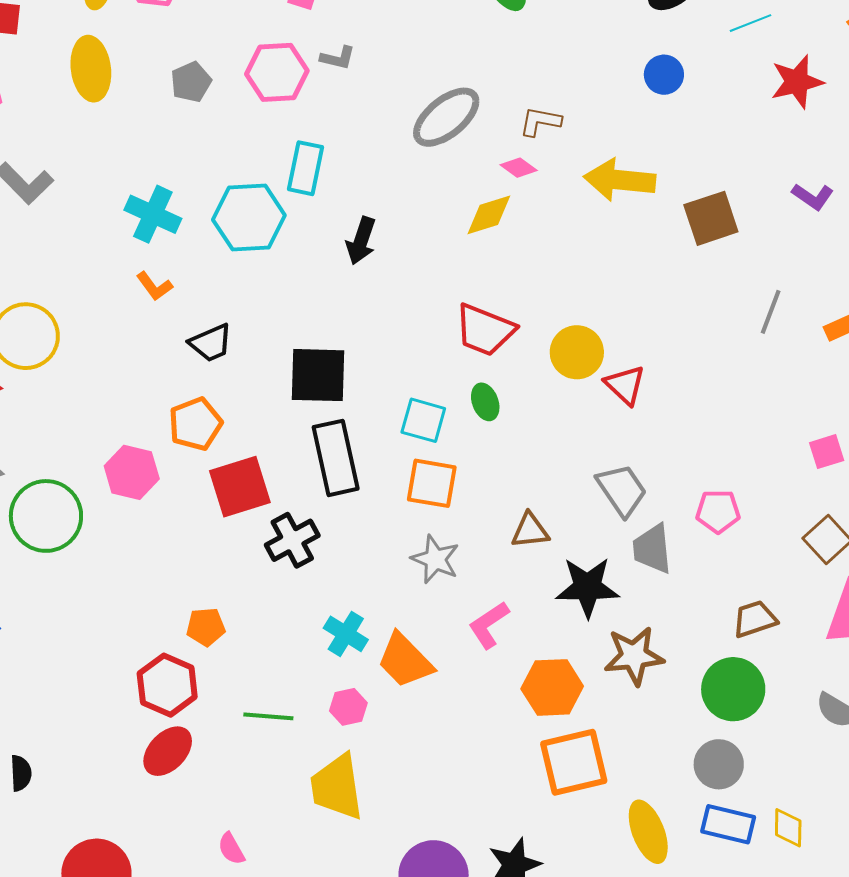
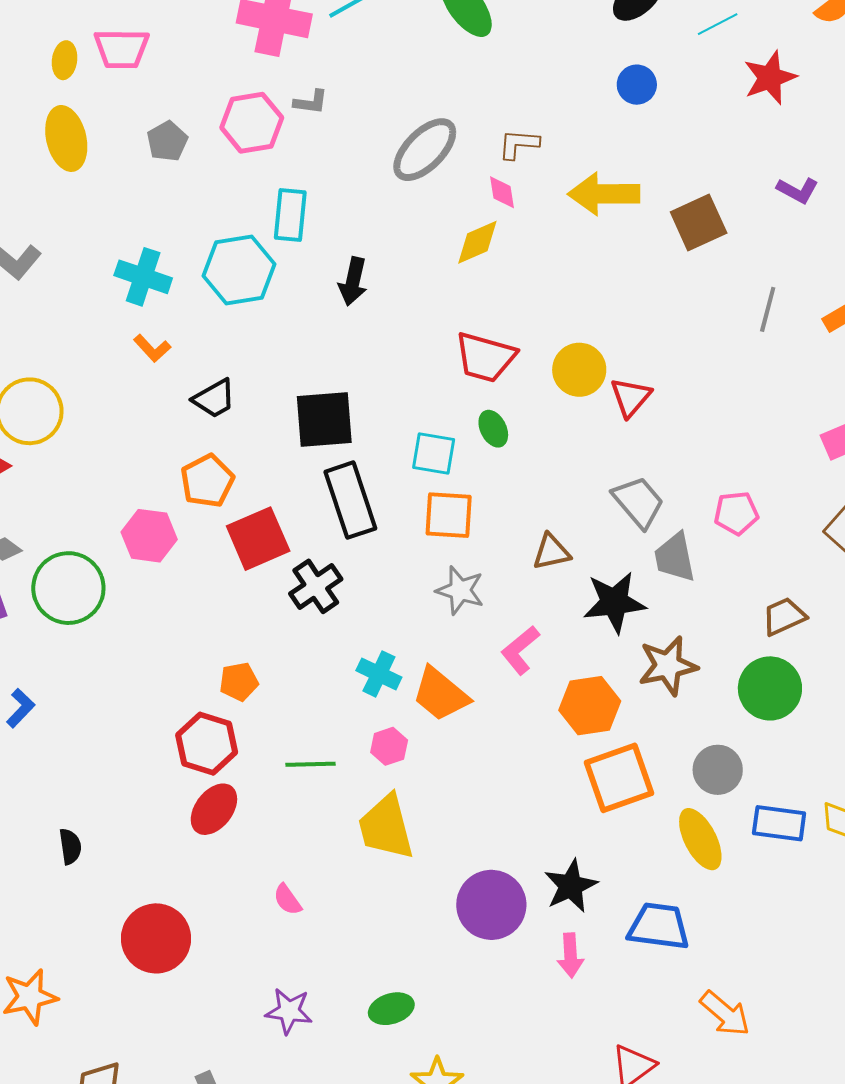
pink diamond: (519, 168) -> (502, 192), turned 51
red triangle: (625, 385) -> (631, 397), turned 33
gray circle: (719, 764) -> (718, 770), moved

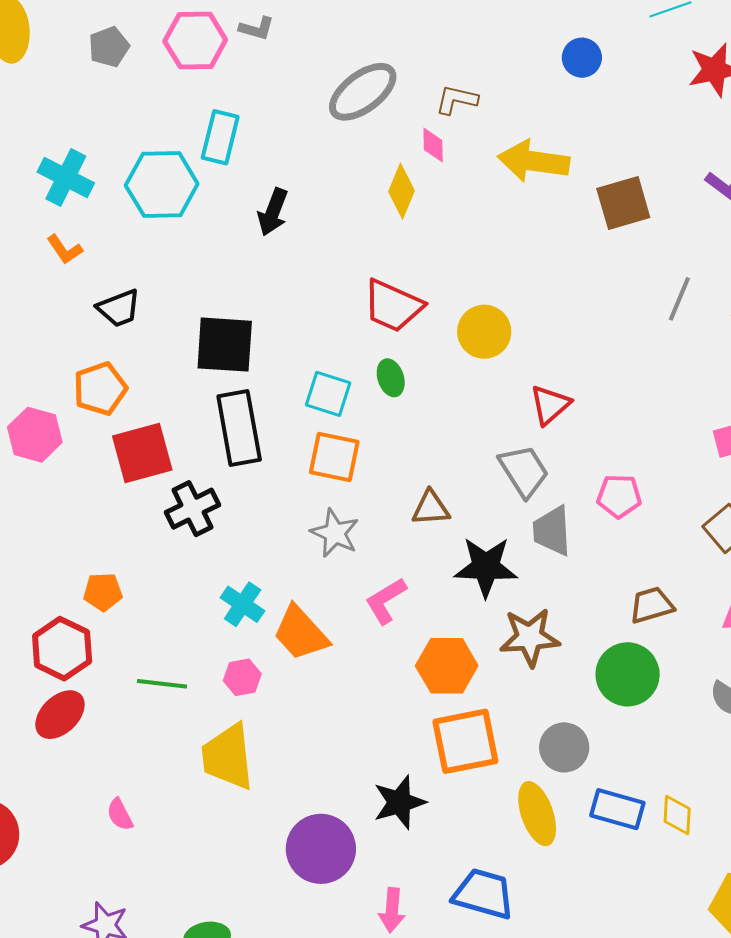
yellow diamond: (477, 242) -> (402, 191), turned -52
red triangle: (631, 397) -> (550, 405), moved
black star: (571, 886) -> (399, 802), moved

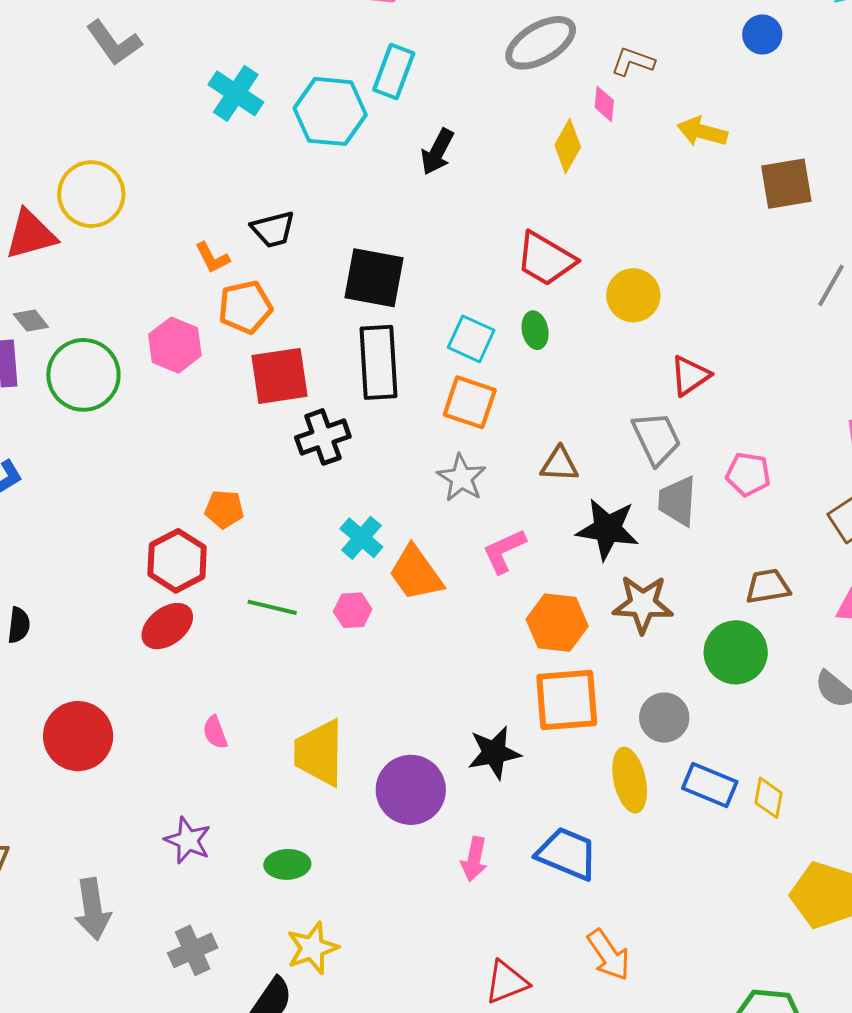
yellow arrow: (534, 161) -> (702, 132), size x0.7
orange L-shape: (65, 249) -> (212, 258), moved
yellow trapezoid: (228, 757) -> (319, 753), moved

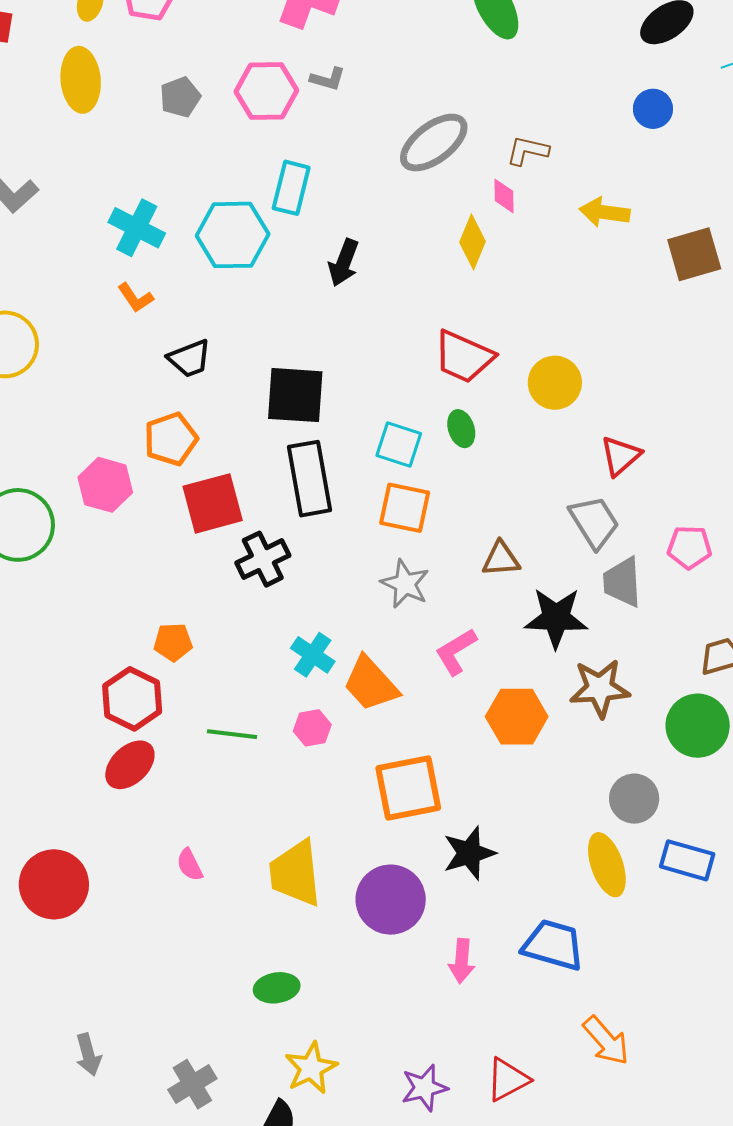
orange L-shape: (212, 258) -> (135, 298), moved
orange square: (567, 700) -> (408, 788), moved
purple star: (188, 840) -> (424, 1088), moved, turned -30
gray arrow: (93, 909) -> (88, 1055), size x0.7

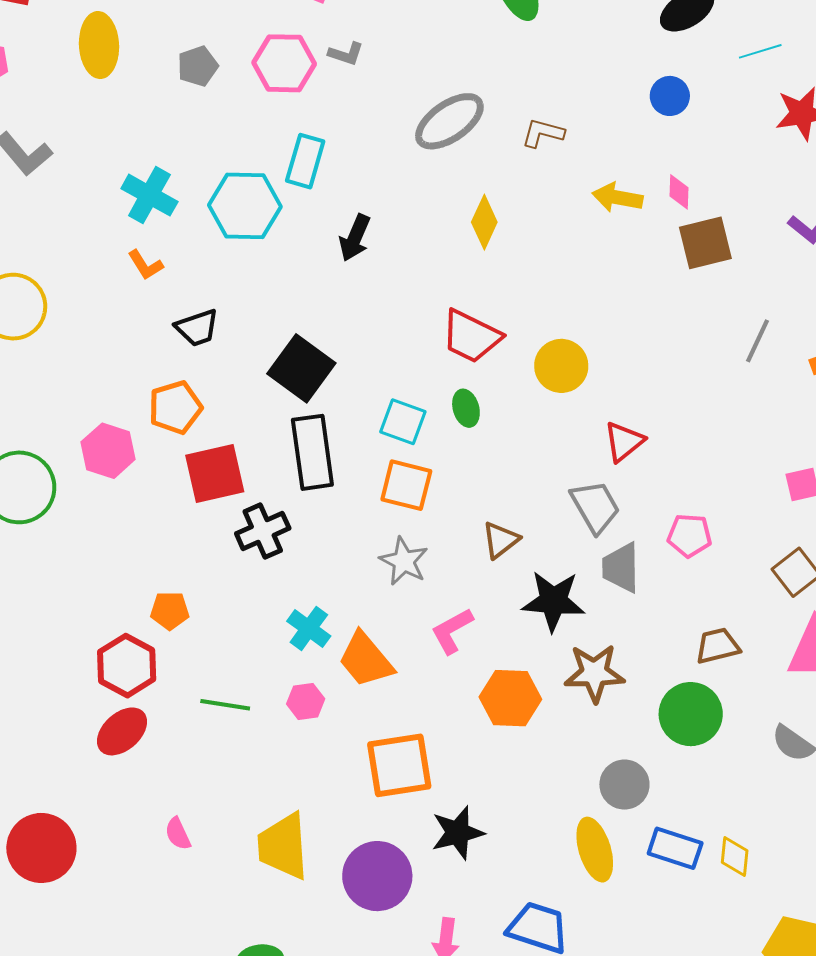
pink diamond: (504, 196) -> (679, 192), moved
black square: (295, 395) -> (301, 368), turned 30
brown triangle: (501, 559) -> (501, 540), turned -36

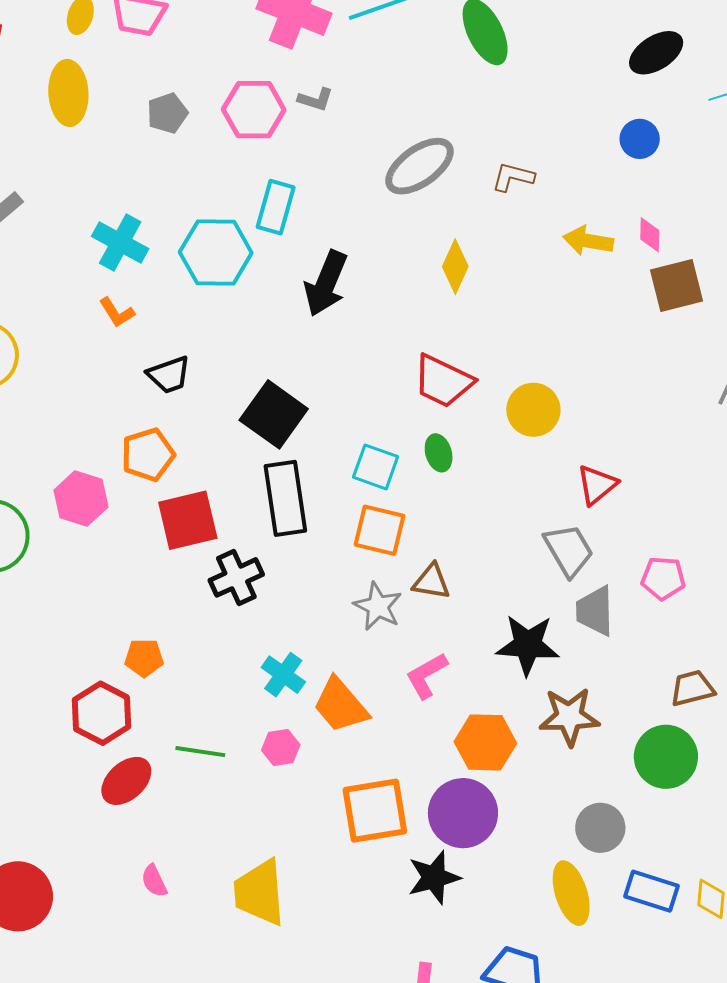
black arrow: (355, 238) -> (326, 283), size x1.4
brown triangle: (501, 540) -> (431, 582), moved, turned 48
red ellipse: (122, 731) -> (126, 781), moved
purple circle: (377, 876) -> (463, 813), moved

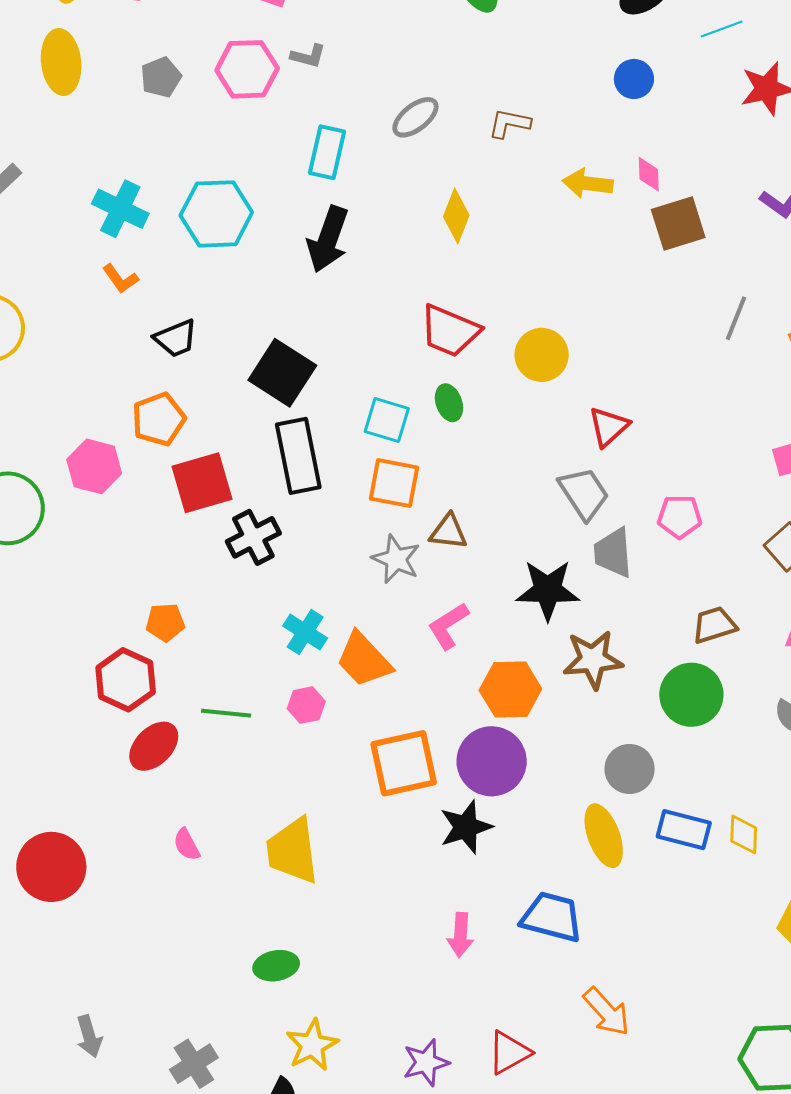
gray ellipse: (420, 166) -> (415, 117), size x0.7
cyan rectangle: (276, 207) -> (327, 152), moved

